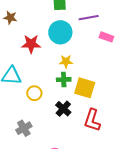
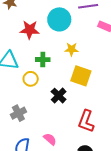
yellow star: (66, 61) -> (71, 49), moved
green cross: (64, 80) -> (43, 60), moved
red L-shape: (92, 120) -> (86, 121), moved

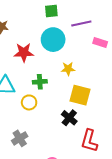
black cross: (59, 96) -> (69, 118), moved

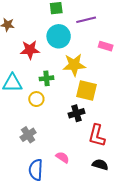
pink rectangle: (100, 42) -> (106, 46), moved
yellow star: (68, 69) -> (74, 65), size x1.6
black cross: (69, 118) -> (76, 113), turned 35

